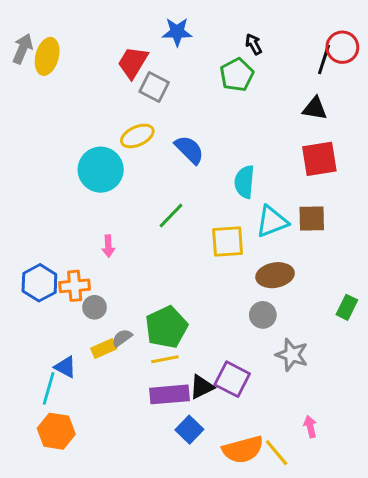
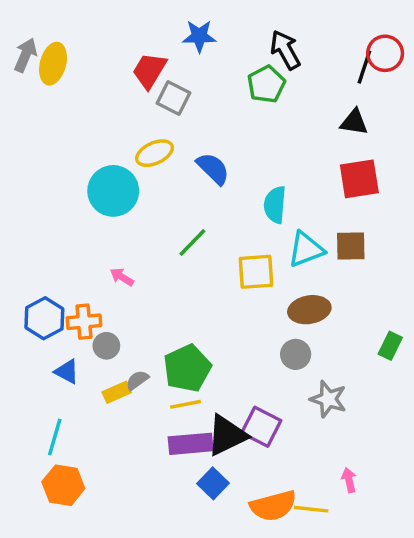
black arrow: (254, 44) -> (285, 50), size x1.6
pink arrow: (108, 246) -> (122, 277), turned 125
blue triangle: (65, 367) -> (67, 372), moved
black triangle: (202, 387) -> (227, 435), size x1.5
yellow line: (277, 453) -> (311, 509), turned -44

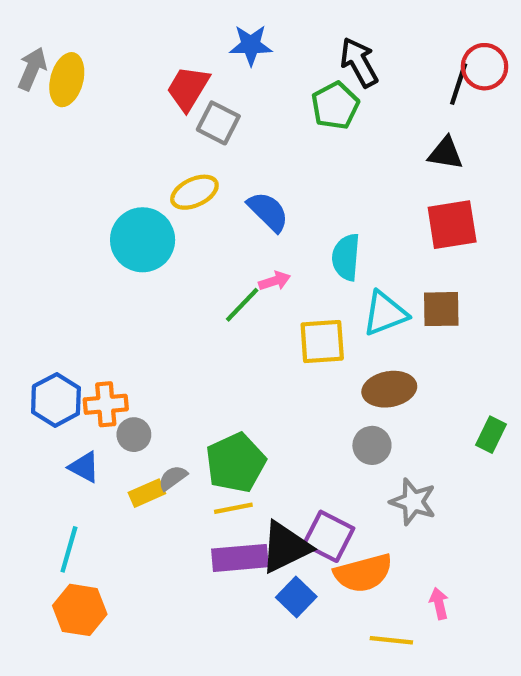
pink arrow: (122, 277) -> (275, 281), moved, turned 130
blue square: (213, 483) -> (296, 597), moved
orange semicircle: (273, 506) -> (363, 573), moved

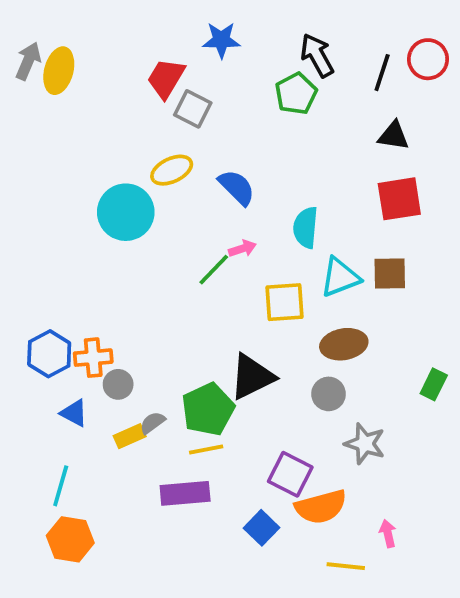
black line: (459, 84) -> (382, 73), moved
black triangle: (285, 547) -> (252, 377), moved
purple rectangle: (240, 558) -> (185, 493), moved

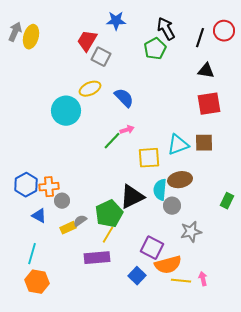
cyan semicircle: (306, 228) -> (160, 190), moved
gray star: (365, 444) -> (191, 232), turned -30
yellow line: (206, 449) -> (108, 235), turned -48
yellow line: (346, 566) -> (181, 281), moved

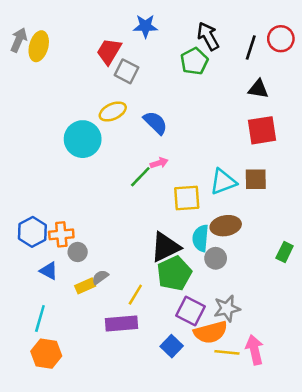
green pentagon: (109, 214) -> (174, 273), moved
gray star: (191, 232) -> (227, 308), moved
pink arrow: (203, 279) -> (255, 350), size x1.6

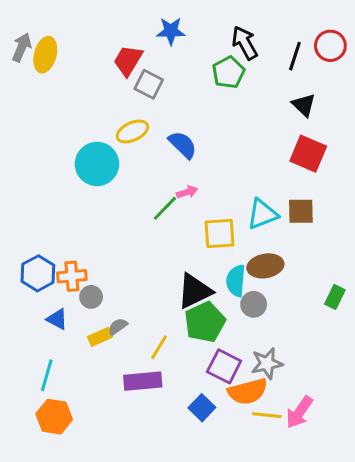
black triangle: (258, 89) -> (304, 105), turned 35
red square: (262, 130) -> (308, 154), turned 32
pink arrow: (255, 350) -> (299, 412), turned -132

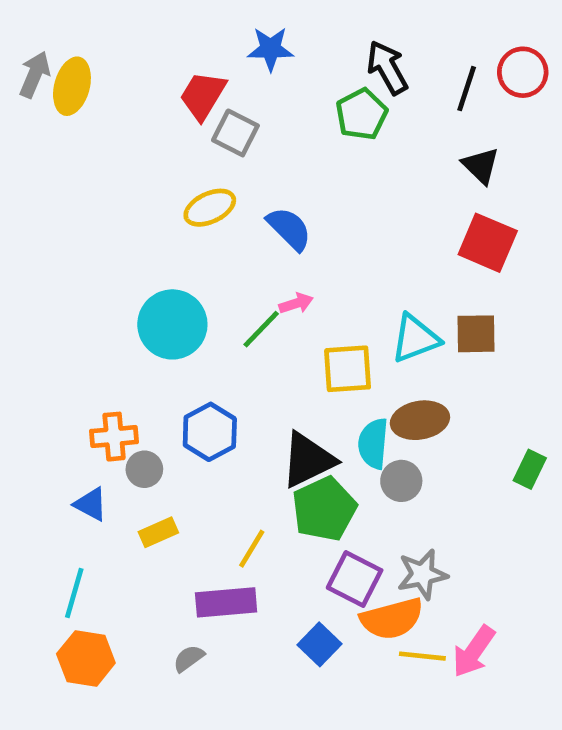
cyan circle: (97, 164) -> (172, 324), moved
blue hexagon: (38, 273) -> (210, 432), moved
gray semicircle: (118, 326) -> (189, 658), moved

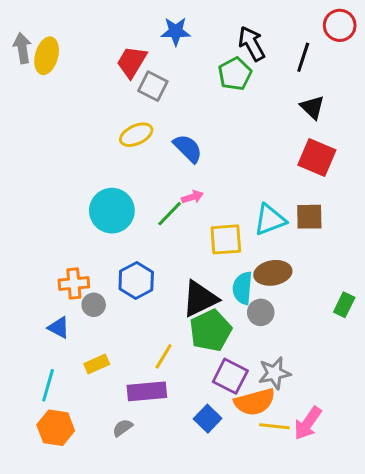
red circle: (523, 72) -> (340, 25), moved
gray arrow: (35, 75) -> (22, 48), turned -32
yellow rectangle: (158, 532) -> (97, 364), moved

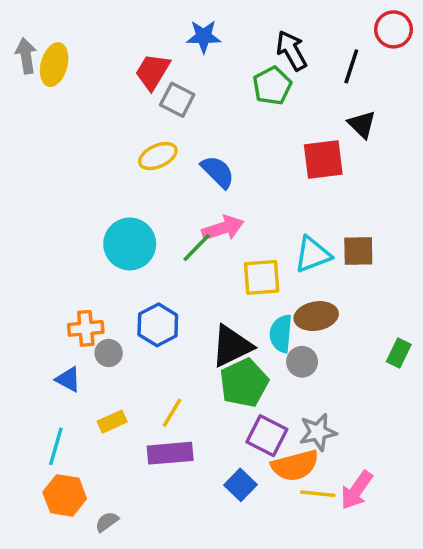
red square: (317, 157) -> (323, 160), moved, turned -30
pink arrow: (192, 197) -> (223, 228), size x1.6
yellow line: (164, 356) -> (172, 413), moved
gray semicircle: (123, 428) -> (107, 522), moved

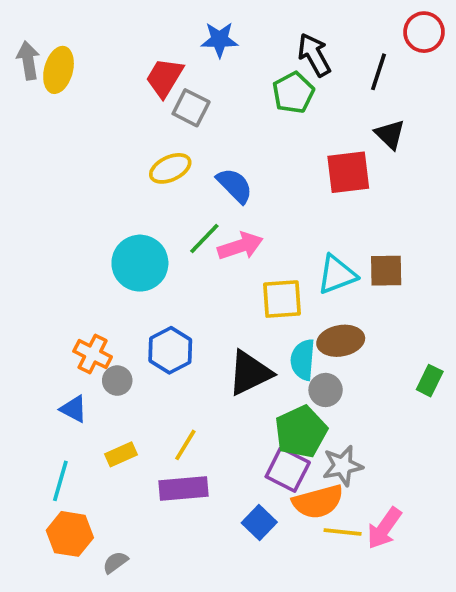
green line: (197, 247) -> (204, 238), moved
orange cross: (86, 328) -> (93, 354), turned 32
green pentagon: (244, 383) -> (301, 432), moved

